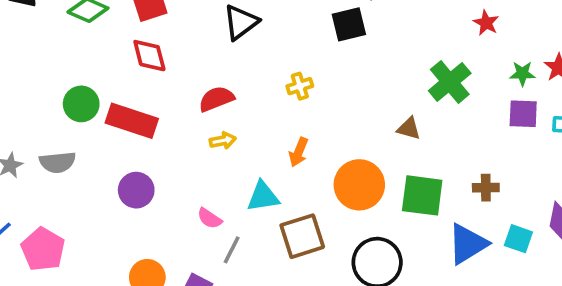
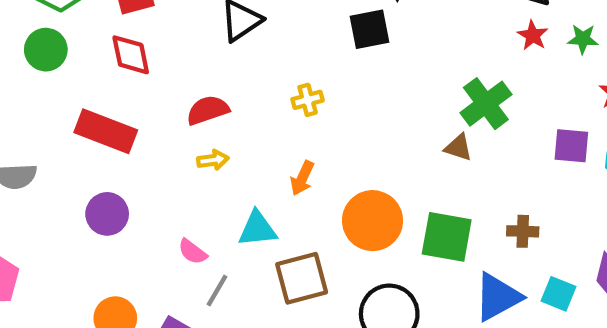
green star: (522, 74) -> (583, 39), moved
green circle: (81, 104) -> (46, 50), moved
brown triangle: (409, 129) -> (458, 147), moved

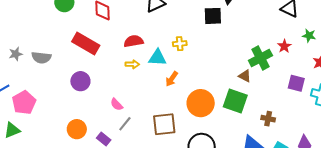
red star: (533, 35) -> (284, 46), moved
cyan triangle: (257, 229) -> (158, 58), moved
green square: (447, 237) -> (235, 101), moved

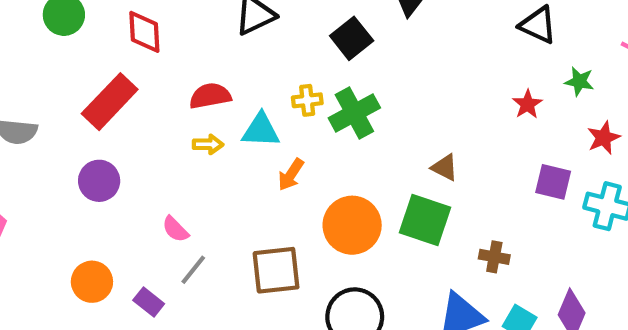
black square: (213, 16) -> (352, 38), moved, turned -36
red rectangle: (86, 44) -> (110, 102), turned -76
green cross: (260, 58) -> (354, 113), moved

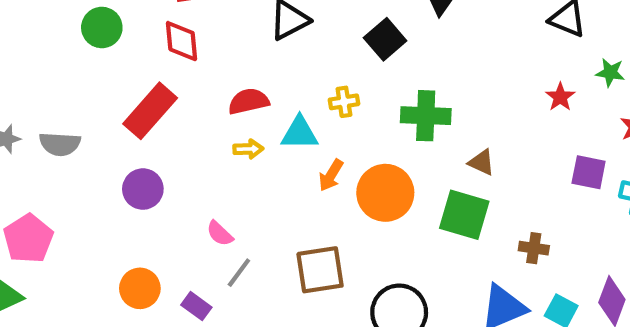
green cross: (354, 113) -> (426, 116), moved, turned 33
orange circle: (352, 225) -> (385, 193), moved

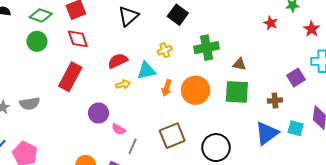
purple square: (589, 172) -> (296, 78), moved, turned -30
purple circle: (143, 189) -> (98, 113), moved

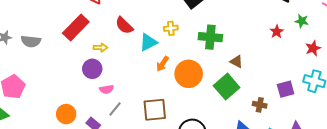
red semicircle: (118, 61) -> (124, 25), turned -126
cyan triangle: (146, 71) -> (148, 42), turned -30
yellow arrow: (123, 84) -> (100, 48), moved
green square: (237, 92) -> (227, 87), turned 30
pink semicircle: (119, 129) -> (107, 89), turned -56

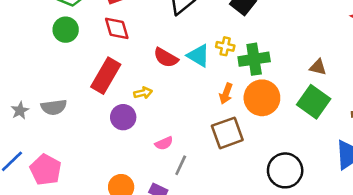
yellow cross: (171, 28) -> (225, 46), turned 32
green cross: (210, 37) -> (254, 59), moved
cyan triangle: (148, 42) -> (198, 56), moved, turned -48
purple circle: (92, 69) -> (123, 117), moved
brown square: (155, 110) -> (227, 133), moved

